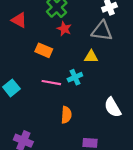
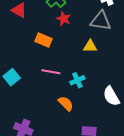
cyan cross: (75, 77) -> (77, 80), moved
orange semicircle: (66, 115) -> (66, 104), turned -49

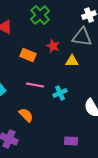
red star: (64, 19) -> (53, 46), moved
orange semicircle: (66, 104) -> (26, 115), moved

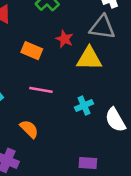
yellow triangle: (72, 61) -> (89, 59), size x1.5
cyan cross: (60, 93) -> (84, 106), moved

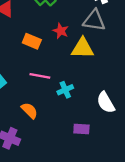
cyan cross: (84, 106) -> (65, 90), moved
purple rectangle: (88, 163) -> (81, 129), moved

